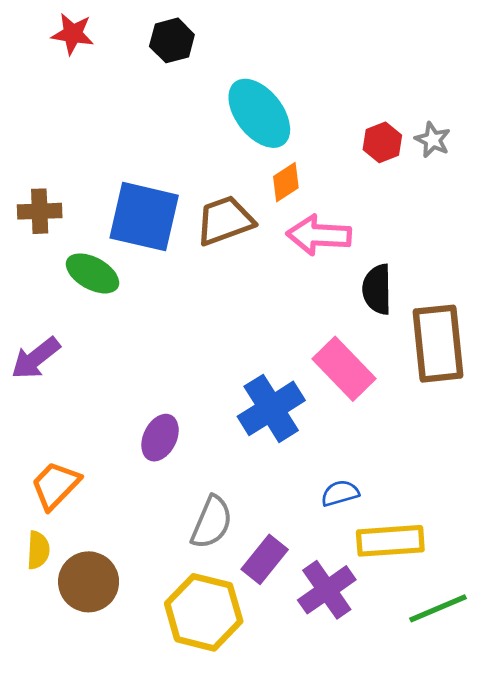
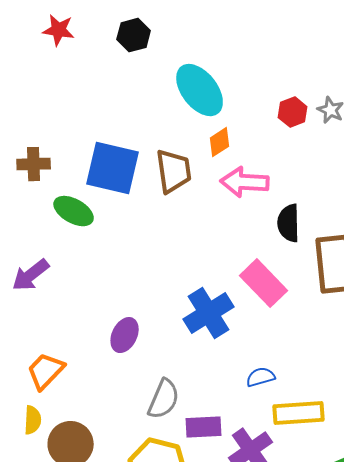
brown trapezoid: (225, 221) -> (174, 171), turned 102
purple rectangle: (265, 559) -> (204, 427), turned 48

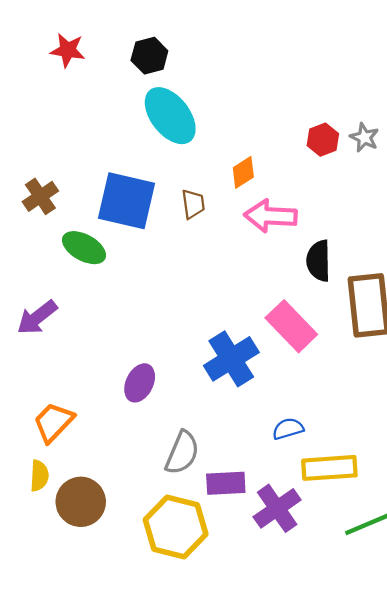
cyan ellipse: (200, 90) -> (170, 116), moved
brown cross: (34, 164) -> (40, 196), turned -32
brown trapezoid: (174, 171) -> (193, 204), size x0.6

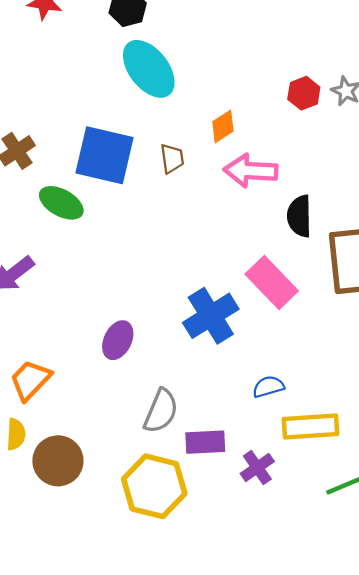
purple cross: (277, 508) -> (257, 467), size x0.7

